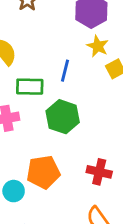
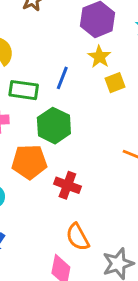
orange pentagon: (43, 172) -> (29, 162), moved
red cross: (99, 172) -> (67, 185), moved

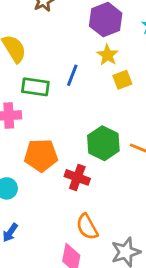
green hexagon: (54, 126) -> (103, 143), moved

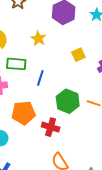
yellow star: (108, 55) -> (38, 38), moved
blue line: (72, 75) -> (40, 78), moved

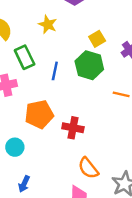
green rectangle: (16, 64) -> (25, 57), turned 66
green hexagon: (68, 101) -> (89, 65), moved

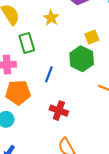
blue line: (55, 71) -> (49, 74), moved
orange pentagon: (39, 114) -> (18, 92), moved

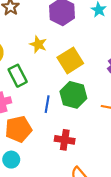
yellow square: (92, 37) -> (70, 60), moved, size x1.6
green hexagon: (82, 59) -> (73, 95), moved

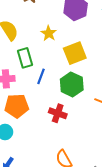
blue line: (47, 104) -> (41, 76), moved
red cross: (65, 140) -> (58, 113), moved

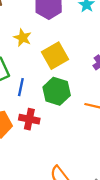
red cross: (58, 113) -> (29, 119), moved

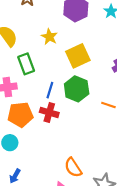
blue line: (21, 87) -> (50, 90), moved

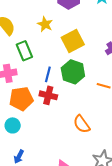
orange semicircle: (73, 167) -> (82, 124), moved

